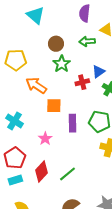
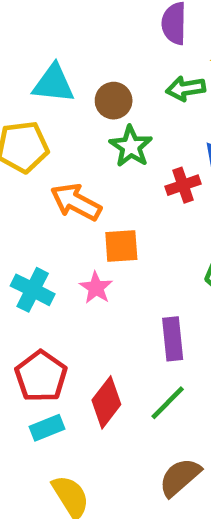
cyan triangle: (36, 15) -> (54, 84), moved, turned -30
purple rectangle: (72, 123) -> (173, 339), moved
pink star: (45, 139) -> (96, 288), moved

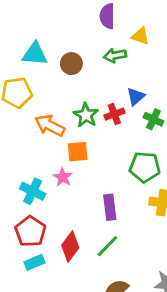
green star: (131, 146) -> (86, 115), moved
cyan cross: (33, 290) -> (33, 191), moved

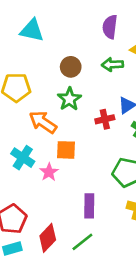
cyan triangle: (35, 54) -> (32, 30), moved
green star: (86, 115) -> (69, 99), moved
cyan cross: (33, 191) -> (23, 158), moved

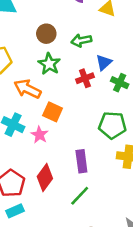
green arrow: (112, 65) -> (81, 40), moved
orange square: (66, 150) -> (53, 112), turned 30
red diamond: (48, 238) -> (45, 177), moved

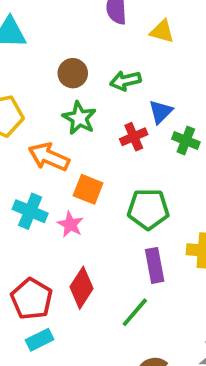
green pentagon: (112, 125) -> (148, 209), moved
purple rectangle: (81, 161) -> (155, 265), moved

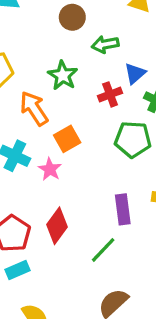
brown circle: (73, 73) -> (72, 17), moved
orange arrow: (49, 157) -> (34, 108), turned 30
orange square: (88, 189) -> (67, 139), turned 36
green pentagon: (148, 209) -> (133, 139), moved

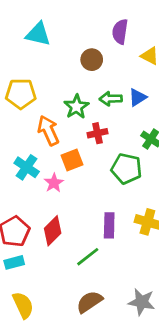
green arrow: (105, 44) -> (111, 99), moved
blue triangle: (135, 74) -> (138, 97), moved
red cross: (110, 94) -> (97, 133), moved

